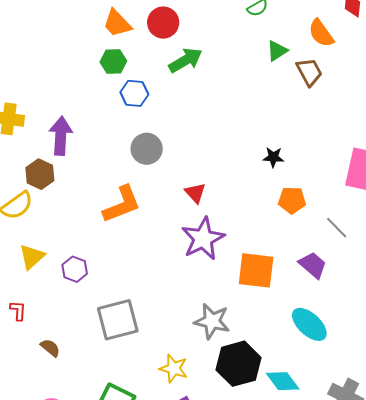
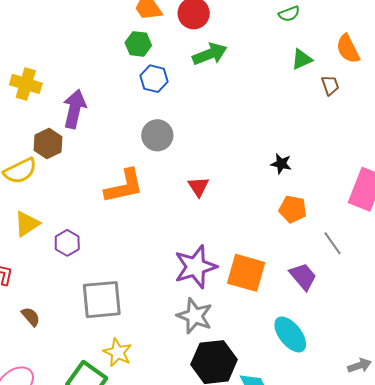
brown trapezoid: (309, 72) -> (330, 85), size x0.7
purple star: (203, 239) -> (195, 267), moved
yellow star: (174, 369) -> (118, 352), moved

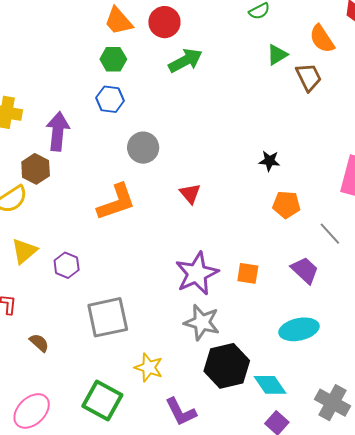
blue hexagon: (154, 79) -> (110, 99), moved
brown trapezoid: (330, 85) -> (309, 77), size x1.4
orange square: (246, 273) -> (248, 273), size x0.6
cyan ellipse: (290, 334) -> (299, 329), turned -57
yellow star: (118, 352) -> (149, 367), moved

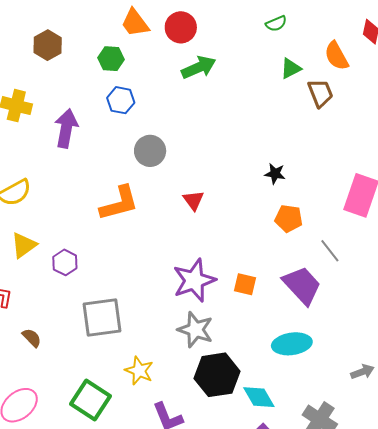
green hexagon: (113, 59) -> (111, 59), moved
brown hexagon: (36, 169) -> (48, 45), moved
purple trapezoid: (305, 270) -> (302, 285), size x1.4

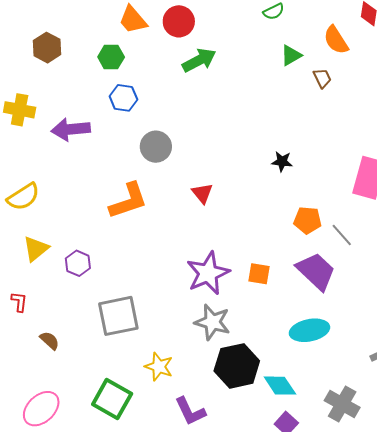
brown trapezoid: (320, 93) -> (322, 78), size x0.7
purple arrow: (66, 128) -> (71, 129), turned -102
orange pentagon: (289, 218) -> (308, 220), moved

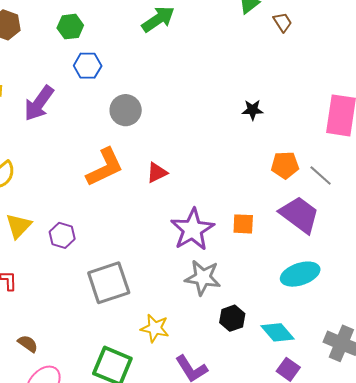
purple arrow: (71, 129) -> (39, 103), turned -42
red triangle: (202, 193) -> (157, 173), moved, turned 50
brown semicircle: (50, 341) -> (28, 344), moved
black hexagon: (237, 366) -> (232, 318), size x0.6

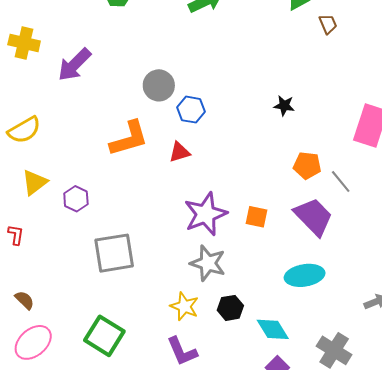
blue hexagon: (88, 66) -> (191, 110), moved
yellow star: (155, 328) -> (184, 306), moved

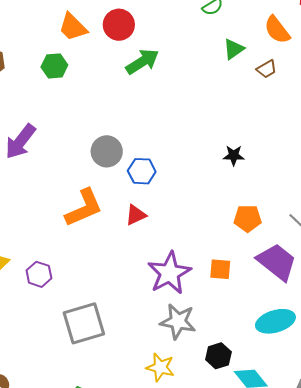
brown trapezoid: (328, 24) -> (267, 69), turned 90
orange pentagon: (307, 165) -> (248, 218), moved
black hexagon: (230, 308) -> (218, 356), moved

